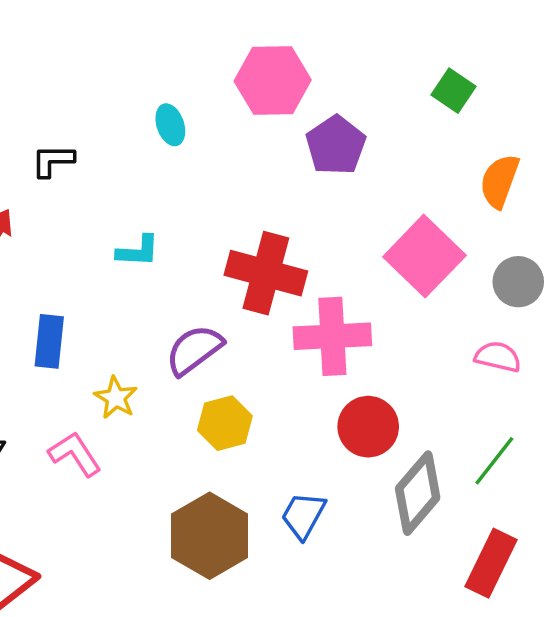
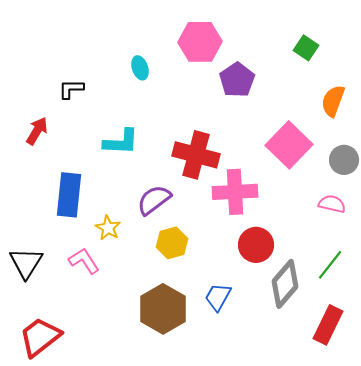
cyan L-shape: (138, 251) -> (121, 142), size x1.4
blue rectangle: (49, 341) -> (69, 195), size x1.4

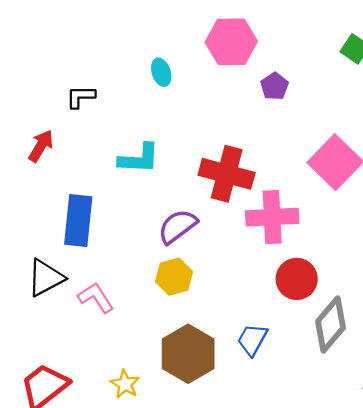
purple pentagon: (237, 80) -> (274, 86), size x0.7
yellow star: (108, 228) -> (125, 384), moved
yellow hexagon: (172, 243) -> (174, 277), moved
black triangle: (26, 263) -> (46, 278), moved, turned 30

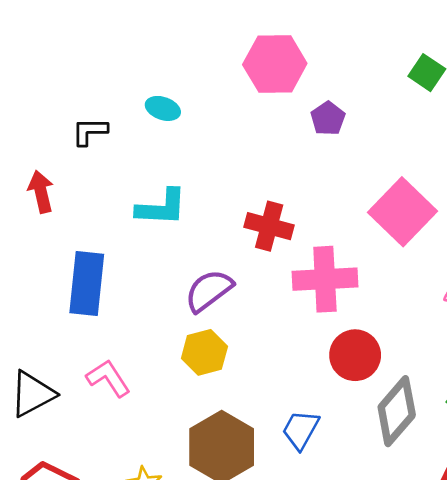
cyan ellipse: (161, 72) -> (163, 108), moved, turned -52
red arrow: (41, 146) -> (41, 192), turned -44
red cross: (227, 174) -> (269, 226), size x0.7
black triangle: (46, 278) -> (32, 394), moved

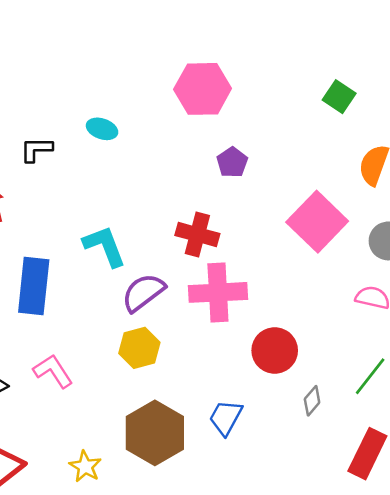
purple pentagon: (328, 118) -> (232, 162), moved
cyan L-shape: (161, 207) -> (105, 246), moved, turned -114
pink cross: (325, 279) -> (218, 292), moved
gray diamond: (397, 411) -> (312, 401), size x0.5

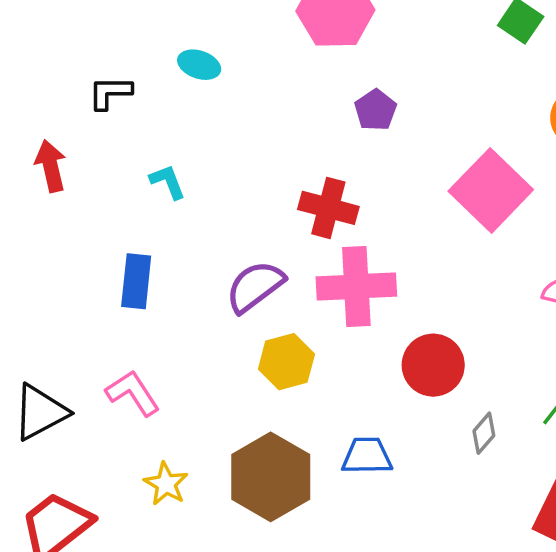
cyan L-shape: (105, 246) -> (168, 182), moved, size x0.6
blue rectangle: (34, 286) -> (136, 281), moved, size x0.7
yellow hexagon: (139, 348) -> (286, 362), moved
blue trapezoid: (226, 417) -> (367, 456), turned 60
yellow star: (85, 466) -> (166, 484), moved

